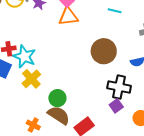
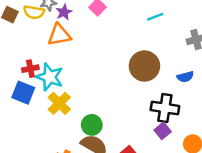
cyan line: (115, 11) -> (155, 17), turned -32
orange triangle: (68, 17) -> (59, 35), moved

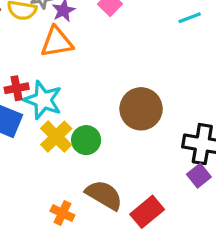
brown circle: (144, 66) -> (141, 109), moved
green circle: (92, 125) -> (86, 140), moved

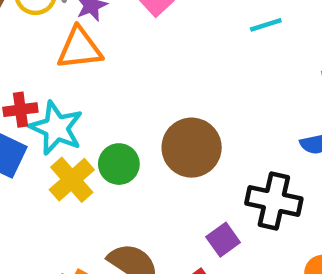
green circle: (86, 140) -> (119, 164), moved
purple square: (199, 176) -> (223, 240), moved

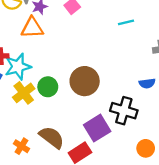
cyan star: (56, 128) -> (18, 67), turned 30
purple square: (223, 240) -> (97, 128), size x1.6

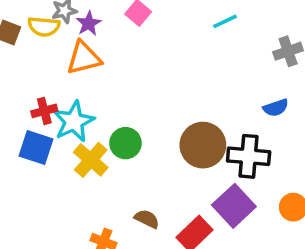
brown circle: (85, 81) -> (203, 145), moved
purple square: (97, 128) -> (234, 206), moved
brown semicircle: (52, 137) -> (147, 219), size x0.6

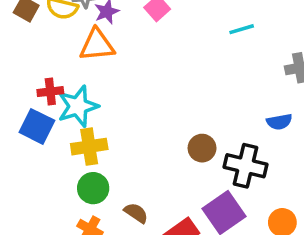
green circle: (125, 143) -> (93, 188), moved
brown circle: (203, 145) -> (202, 148), size x0.6
yellow cross: (91, 160) -> (89, 147), turned 32

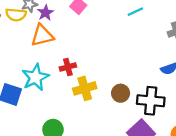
red cross: (50, 92) -> (68, 67), moved
yellow cross: (89, 147) -> (85, 88), moved

